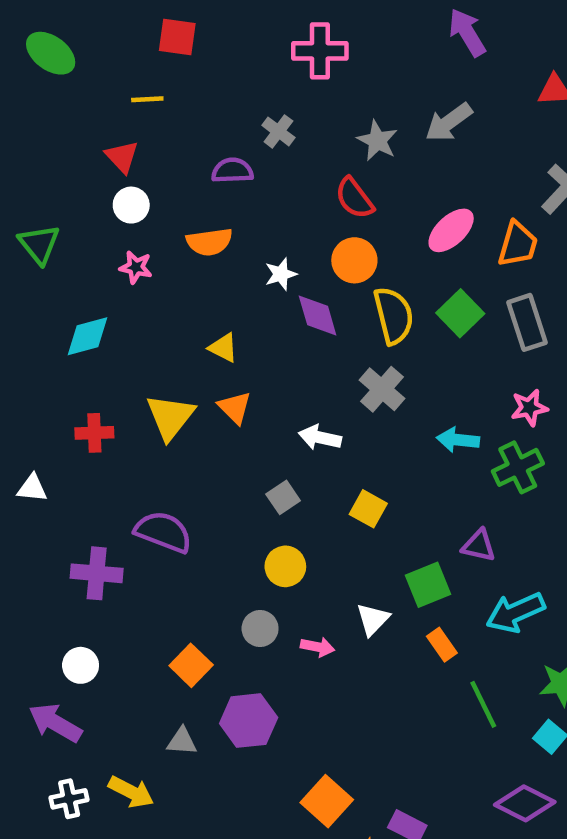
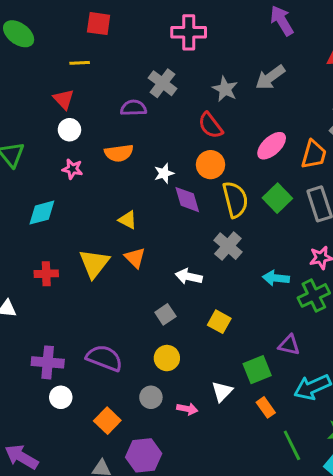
gray cross: (278, 131) -> (163, 83), size x1.4
purple semicircle: (163, 532) -> (104, 358), moved
white circle: (81, 665) -> (61, 397), moved

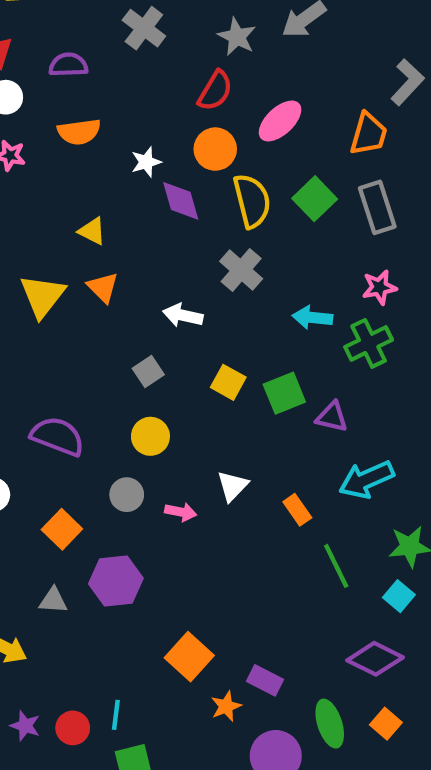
purple semicircle: (133, 108) -> (68, 65), moved
red semicircle: (211, 125) -> (215, 91), turned -112
pink ellipse: (272, 146) -> (280, 121), moved
green square: (257, 370) -> (284, 393), moved

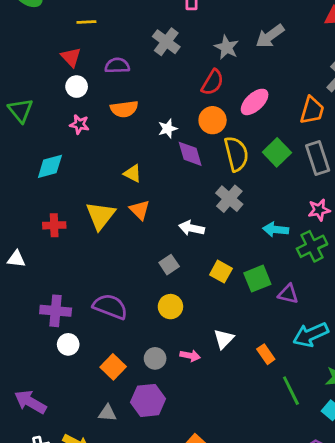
gray circle: (127, 495) -> (155, 358), moved

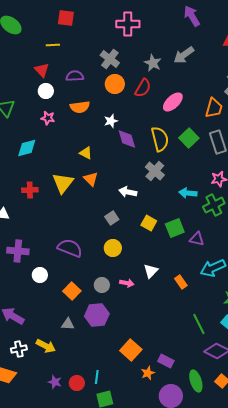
orange circle: (213, 120) -> (115, 84), moved
purple cross: (56, 311) -> (18, 251), moved
green line: (291, 391) -> (199, 324), moved

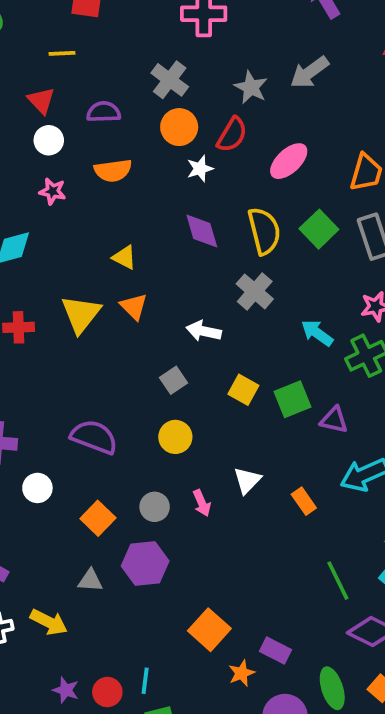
white star: (111, 121) -> (200, 169), moved
cyan arrow: (188, 193) -> (317, 333), turned 30
pink arrow: (127, 283) -> (202, 503), turned 56

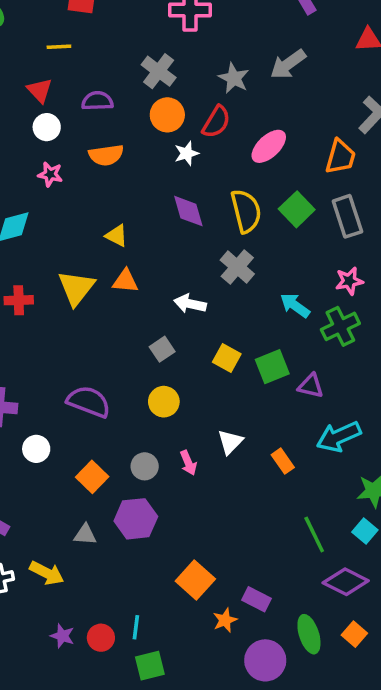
orange triangle: (134, 307) -> (125, 281), turned -40

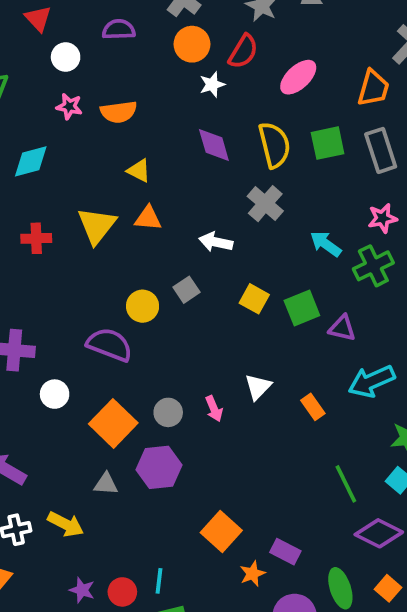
red triangle: (40, 90) -> (38, 19), moved
orange semicircle: (106, 155) -> (119, 112), moved
green square: (297, 209) -> (328, 143), turned 32
yellow circle: (164, 402) -> (143, 306), moved
orange square: (92, 477) -> (113, 423), size x1.4

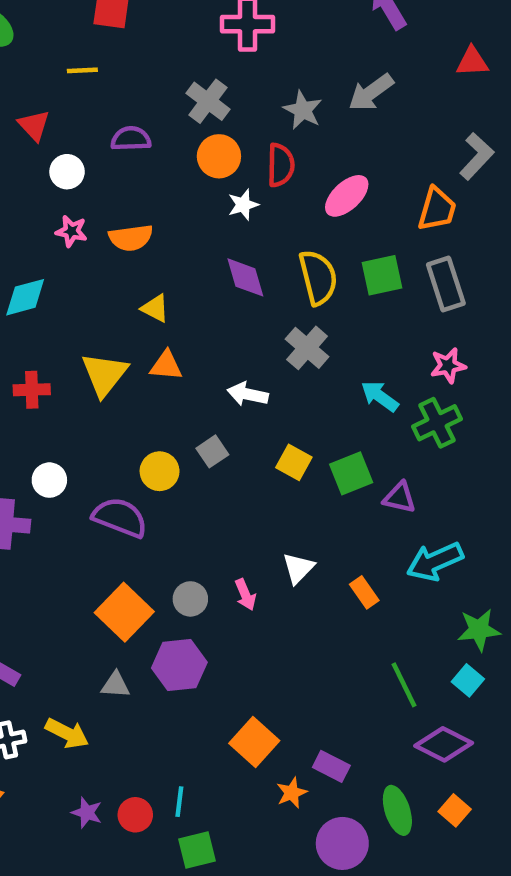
red semicircle: (243, 51) -> (281, 165), turned -30
white circle: (55, 394) -> (49, 480), moved

